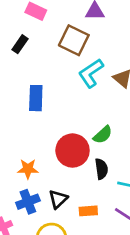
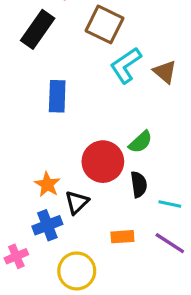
black rectangle: (20, 44) -> (38, 29), size x1.6
orange star: (28, 169) -> (47, 184), turned 30
black triangle: (58, 199) -> (77, 202), moved

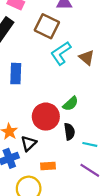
orange rectangle: (122, 237) -> (48, 166), moved

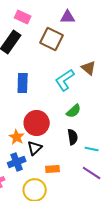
cyan L-shape: (61, 53) -> (65, 80), moved
red circle: (46, 117) -> (37, 123), moved

